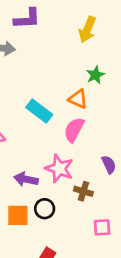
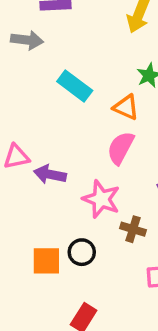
cyan rectangle: (39, 111) -> (75, 86), moved
purple arrow: (26, 179) -> (50, 174), moved

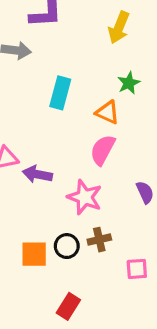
cyan rectangle: (75, 86) -> (60, 93), turned 68
brown cross: (133, 229) -> (99, 240), moved, turned -30

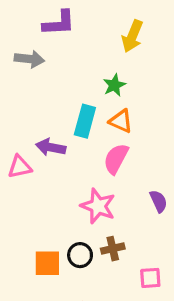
green star: (129, 83) -> (114, 85), moved
cyan rectangle: (60, 93) -> (85, 121), moved
purple arrow: (37, 174) -> (51, 147), moved

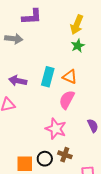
green star: (114, 85) -> (78, 46), moved
purple arrow: (51, 147) -> (18, 81), moved
brown cross: (113, 249) -> (65, 155), turned 32

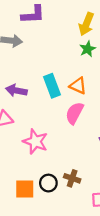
cyan rectangle: (48, 77) -> (52, 86), turned -36
pink star: (56, 129) -> (35, 142), moved

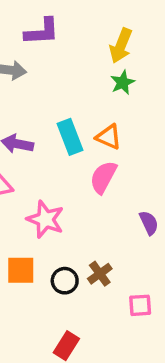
brown cross: (72, 178) -> (100, 274), turned 35
orange square: (25, 189) -> (21, 270), moved

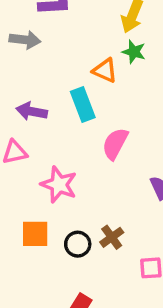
green star: (123, 82) -> (134, 52), turned -30
orange triangle: (109, 137) -> (105, 70), moved

